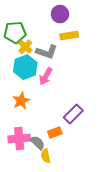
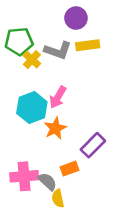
gray L-shape: (47, 52) -> (58, 50), moved
cyan hexagon: (25, 67) -> (32, 108), moved
orange star: (21, 101) -> (55, 128), moved

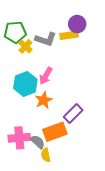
purple circle: (76, 18) -> (77, 24), moved
orange rectangle: (69, 169) -> (55, 132), size x1.6

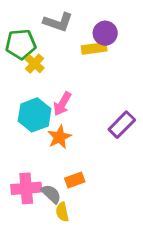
gray L-shape: (46, 39) -> (58, 22), moved
purple rectangle: (73, 113) -> (122, 125), moved
orange rectangle: (55, 132) -> (75, 180), size x0.6

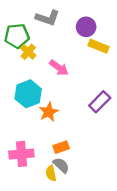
yellow rectangle: (94, 48) -> (99, 46), moved, turned 30
pink arrow: (62, 104) -> (59, 68), moved, turned -84
gray semicircle: (51, 194) -> (61, 165), moved

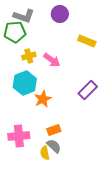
gray L-shape: (48, 18) -> (24, 16), moved
purple circle: (86, 27) -> (60, 14), moved
yellow cross: (28, 52) -> (29, 56), moved, turned 32

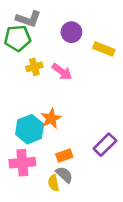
purple circle: (60, 14) -> (71, 32), moved
cyan hexagon: (25, 83) -> (30, 129), moved
purple rectangle: (88, 90) -> (105, 145), moved

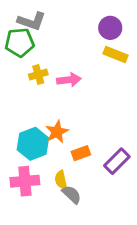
purple circle: (71, 32) -> (110, 28), moved
pink arrow: (62, 72) -> (69, 80), turned -42
orange rectangle: (64, 155) -> (81, 153), moved
yellow semicircle: (53, 183) -> (61, 180), moved

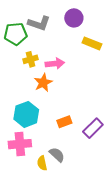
gray L-shape: (32, 21) -> (39, 23), moved
purple circle: (110, 28) -> (74, 18), moved
orange star: (57, 132) -> (43, 83), moved
yellow semicircle: (61, 180) -> (42, 163), moved

